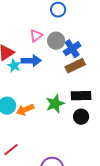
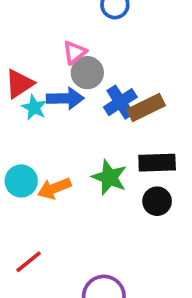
gray circle: (56, 41) -> (87, 73), moved
blue cross: (72, 49) -> (120, 102), moved
green star: (55, 104) -> (109, 177), turned -30

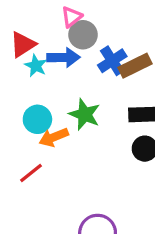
green star: (109, 177) -> (85, 114), moved
cyan circle: (21, 181) -> (37, 119), moved
red line: (29, 262) -> (31, 173), moved

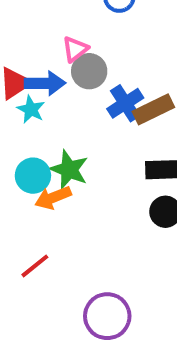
blue arrow: (63, 57) -> (45, 83), moved
green star: (85, 114) -> (69, 170), moved
red line: (31, 173) -> (35, 266), moved

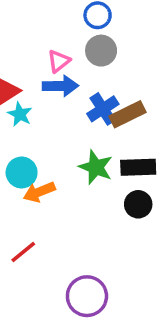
gray circle: (89, 71) -> (101, 51), moved
blue arrow: (45, 83) -> (60, 86), moved
green star: (69, 170) -> (96, 167), moved

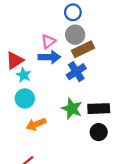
brown rectangle: (128, 114) -> (83, 49), moved
cyan circle: (22, 172) -> (25, 98), moved

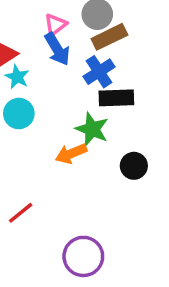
blue arrow: (49, 57) -> (57, 49), turned 60
black rectangle: (99, 109) -> (116, 98), moved
orange arrow: (36, 124) -> (71, 154), moved

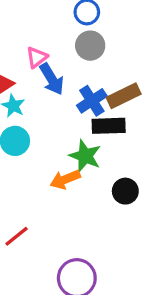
pink triangle: (55, 25) -> (37, 57), moved
brown rectangle: (109, 37) -> (124, 96), moved

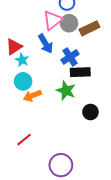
pink triangle: (37, 57) -> (53, 20), moved, size x1.5
brown rectangle: (124, 96) -> (89, 28), moved
orange arrow: (65, 179) -> (32, 96), moved

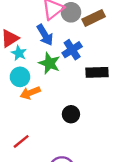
black rectangle: (80, 72) -> (97, 72), moved
green star: (66, 91) -> (49, 63), moved
black circle: (90, 112) -> (71, 114), moved

